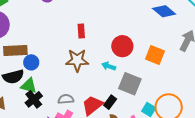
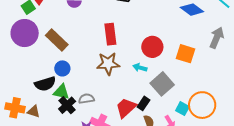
red rectangle: (81, 31) -> (110, 34), size x1.5
brown rectangle: (15, 50) -> (57, 40), moved, turned 50
gray square: (130, 84) -> (162, 84), turned 30
gray semicircle: (66, 99) -> (86, 99), moved

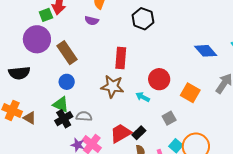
black semicircle: (45, 84) -> (19, 73), moved
gray square: (162, 84) -> (169, 118), moved, size x0.6

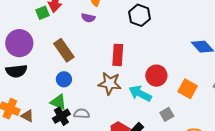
purple circle: (37, 39) -> (19, 43), moved
cyan arrow: (143, 97) -> (140, 93), size x1.6

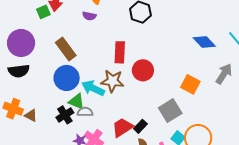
red circle: (156, 76) -> (143, 70), moved
blue circle: (64, 79) -> (67, 78), size x1.6
cyan arrow: (140, 93) -> (93, 88), moved
green triangle: (58, 102) -> (77, 101), moved
gray square: (167, 114) -> (170, 111), size x1.6

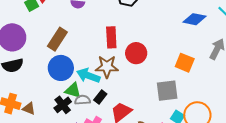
blue diamond: (204, 42) -> (195, 19), turned -30
brown rectangle: (66, 49) -> (57, 39), turned 75
gray square: (170, 111) -> (167, 91), turned 30
black rectangle: (140, 126) -> (100, 97), moved

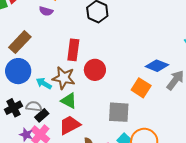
blue diamond: (195, 19) -> (157, 66), moved
cyan arrow: (88, 76) -> (44, 83), size x0.7
green triangle: (73, 90) -> (69, 101), moved
black rectangle: (100, 97) -> (42, 115), moved

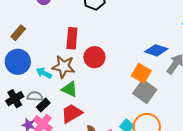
brown rectangle: (20, 42) -> (18, 33), size x0.7
gray square: (119, 112) -> (145, 91), moved, turned 35

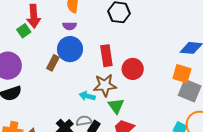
blue circle: (18, 62) -> (70, 49), moved
green triangle: (70, 89) -> (116, 106), turned 42

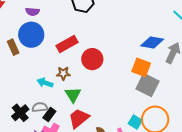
red rectangle: (106, 56) -> (67, 44), turned 65
brown rectangle: (53, 63) -> (13, 47), turned -56
brown star: (105, 85) -> (63, 73), size x0.6

